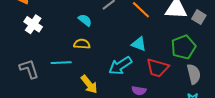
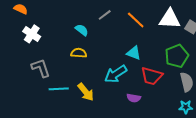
cyan line: (61, 63) -> (59, 89), moved
gray L-shape: (29, 69) -> (41, 68), moved

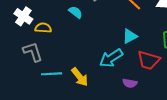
yellow semicircle: (79, 53) -> (43, 28), moved
cyan triangle: (134, 53) -> (130, 36), turned -49

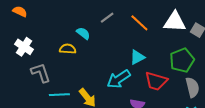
white cross: (23, 16) -> (24, 47), moved
yellow semicircle: (43, 28) -> (68, 49), moved

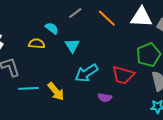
cyan triangle: (137, 57) -> (72, 46), moved, turned -35

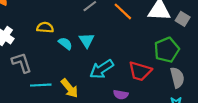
cyan semicircle: (52, 28) -> (65, 43), moved
yellow semicircle: (37, 44) -> (45, 27), moved

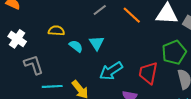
red trapezoid: (140, 71) -> (148, 73), turned 85

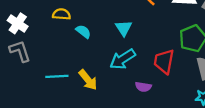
cyan triangle: (97, 43) -> (124, 28), moved
gray L-shape: (34, 65) -> (20, 51), moved

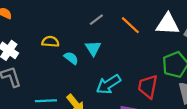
cyan triangle: (124, 28) -> (93, 48), moved

